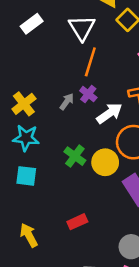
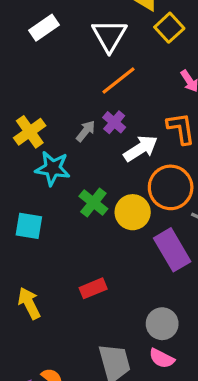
orange line: (90, 62) -> (119, 80), turned 32
cyan star: (26, 138) -> (53, 168), moved

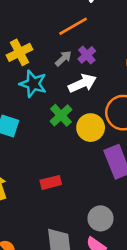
orange line: (119, 80) -> (73, 26), moved
white arrow: (141, 148) -> (82, 83), moved

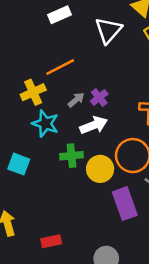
orange line: (73, 26) -> (60, 67), moved
green cross: (61, 115) -> (72, 156), turned 35
red rectangle: (51, 182) -> (51, 241), moved

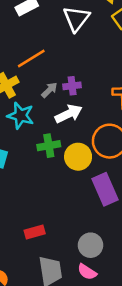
purple cross: (99, 97) -> (72, 86), turned 36

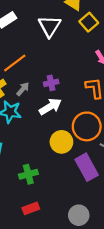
gray arrow: (49, 90) -> (23, 89), moved
green cross: (49, 146) -> (28, 174), moved

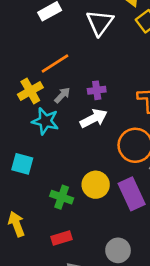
yellow circle: (61, 142) -> (96, 185), moved
green cross: (28, 174) -> (62, 197), turned 30

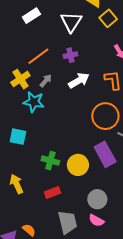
purple cross: (97, 90) -> (70, 55), moved
white arrow: (94, 118) -> (79, 80), moved
yellow circle: (96, 185) -> (78, 165), moved

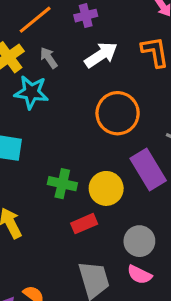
gray arrow: (46, 81) -> (49, 58), turned -72
orange circle: (105, 116) -> (118, 113), moved
red rectangle: (52, 192) -> (84, 224), moved

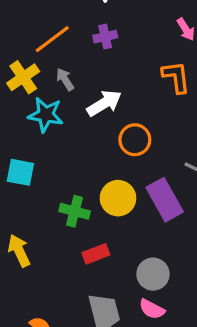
white arrow: (101, 55) -> (104, 103), moved
orange circle: (118, 113) -> (135, 140), size x0.7
yellow circle: (106, 188) -> (118, 198), moved

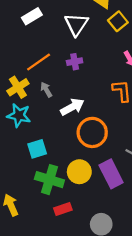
cyan star: (46, 115) -> (19, 115), moved
orange circle: (135, 140) -> (92, 132), size x1.4
cyan square: (20, 172) -> (37, 149), moved, turned -30
green cross: (75, 211) -> (49, 180), size x1.4

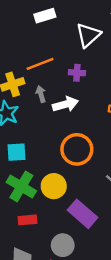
white arrow: (72, 107) -> (65, 104), moved
purple rectangle: (111, 174) -> (82, 214), moved, turned -36

